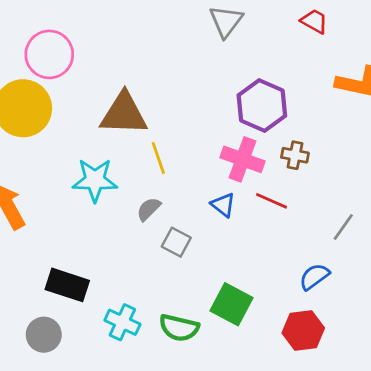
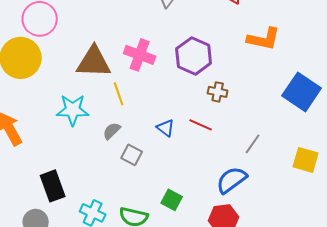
pink cross: (243, 159) -> (140, 55), moved
blue semicircle: (314, 277) -> (232, 180), size x1.4
black rectangle: (67, 285) -> (53, 186), turned 52
green square: (231, 304) -> (172, 200), size x0.7

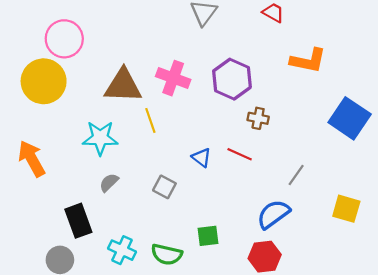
gray semicircle: (112, 131) -> (109, 183), moved
yellow square: (306, 160) -> (346, 209), moved
green square: (172, 200) -> (208, 236), turned -35

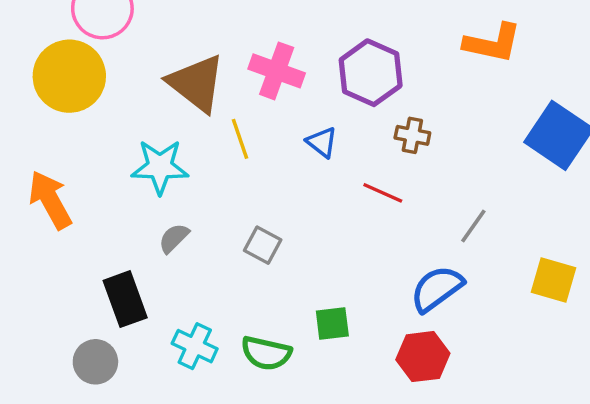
brown triangle: (123, 86) -> (196, 83), turned 36
blue triangle: (201, 158) -> (322, 142), moved

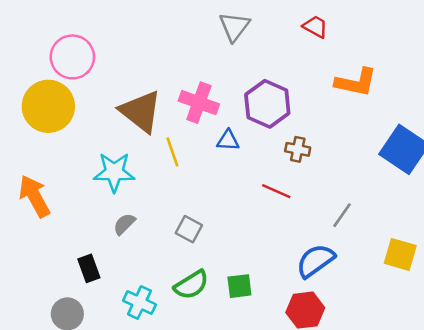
blue triangle: (322, 142) -> (228, 140), moved, turned -35
black rectangle: (125, 299) -> (89, 268), size x0.7
green semicircle: (266, 353) -> (191, 285), moved, turned -45

